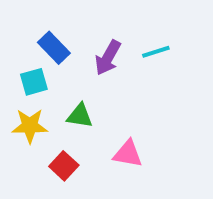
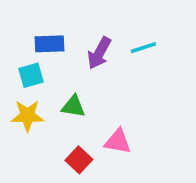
blue rectangle: (54, 48) -> (50, 44), turned -48
red square: (64, 166) -> (79, 160), moved

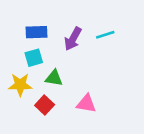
cyan square: (31, 75) -> (34, 58), moved
red square: (79, 160) -> (45, 105), moved

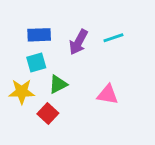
green triangle: (54, 78) -> (58, 84), turned -36
pink triangle: (86, 104) -> (108, 95), moved

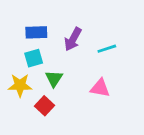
cyan line: (113, 38) -> (107, 49), moved
green triangle: (58, 84) -> (54, 79), turned -30

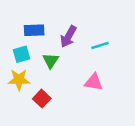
cyan square: (34, 58) -> (22, 54), moved
green triangle: (54, 79) -> (51, 61), moved

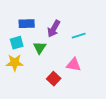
red square: (42, 99) -> (54, 79), moved

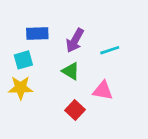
green triangle: (40, 48) -> (71, 71), moved, turned -32

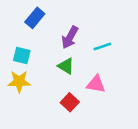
blue rectangle: (37, 33) -> (35, 18), moved, turned -48
cyan square: (23, 60) -> (22, 56), turned 30

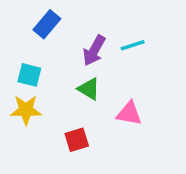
cyan line: (102, 46) -> (133, 45), moved
red square: (70, 102) -> (77, 140), moved, turned 30

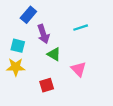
purple arrow: (94, 50) -> (43, 34), moved, turned -48
pink triangle: (129, 113) -> (79, 69), turned 35

